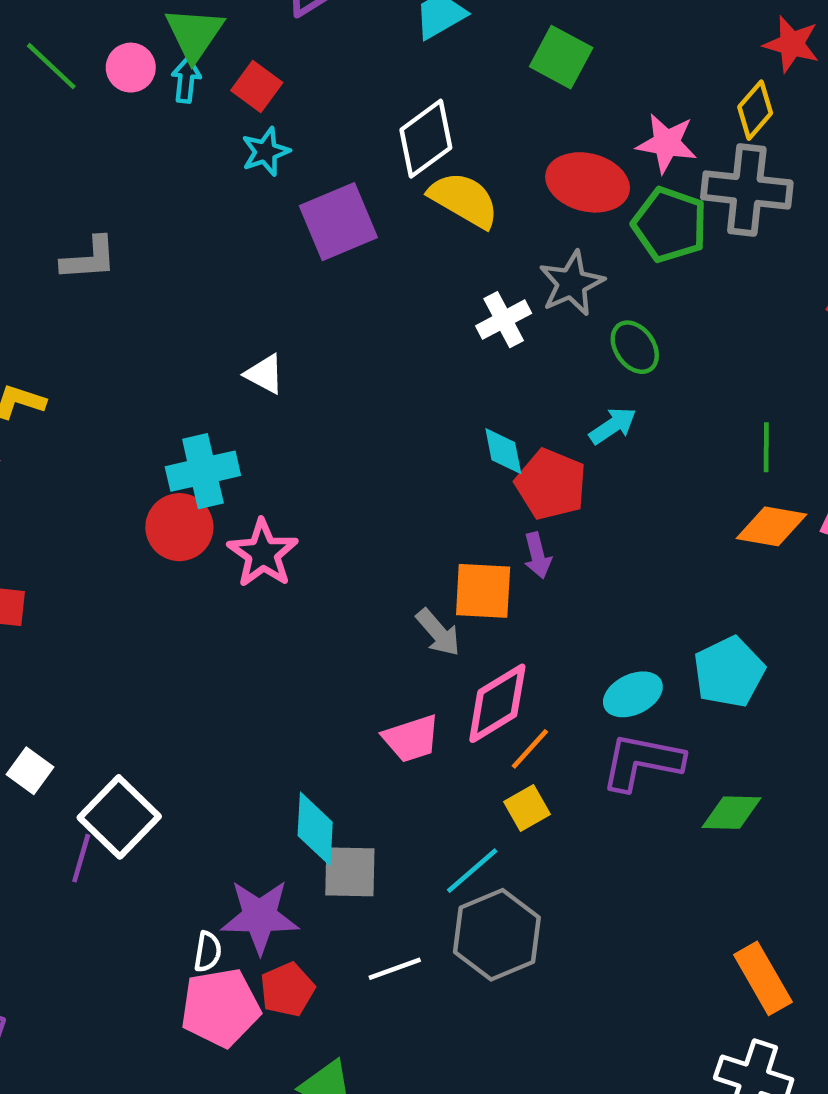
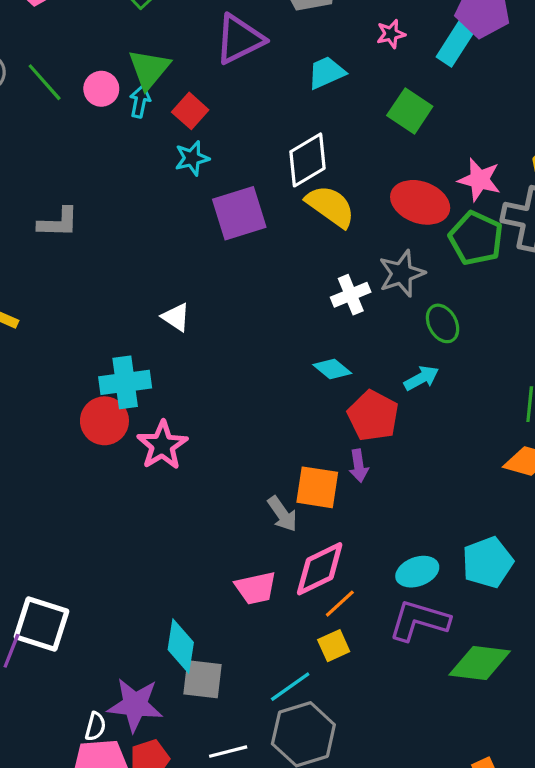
cyan diamond: (503, 451) -> (332, 369), moved, turned -45
green diamond: (731, 813) -> (480, 663), size x1.4
white square: (119, 817) -> (41, 624), turned -32

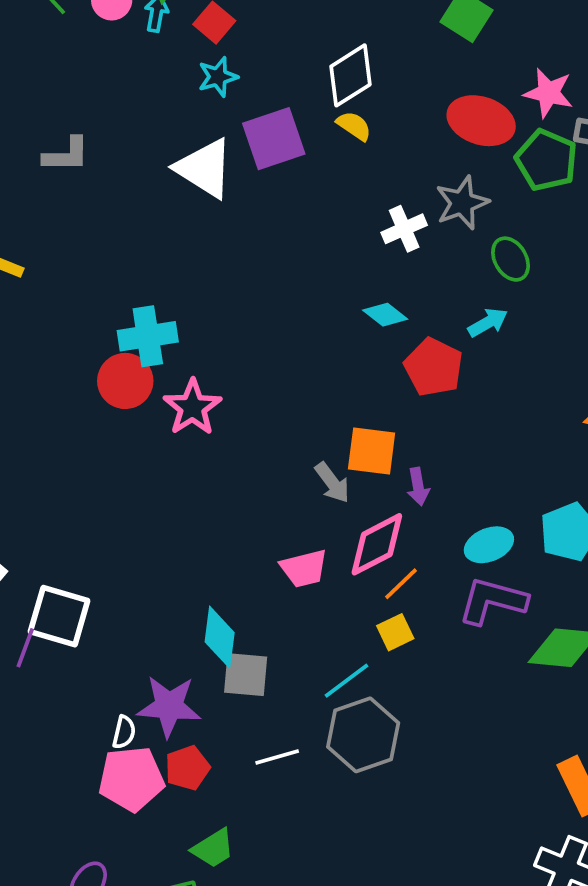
yellow semicircle: (330, 206) -> (354, 126), moved, size x0.6
white triangle: (176, 317) -> (204, 168), moved, size x1.8
purple arrow: (359, 466) -> (418, 487), moved

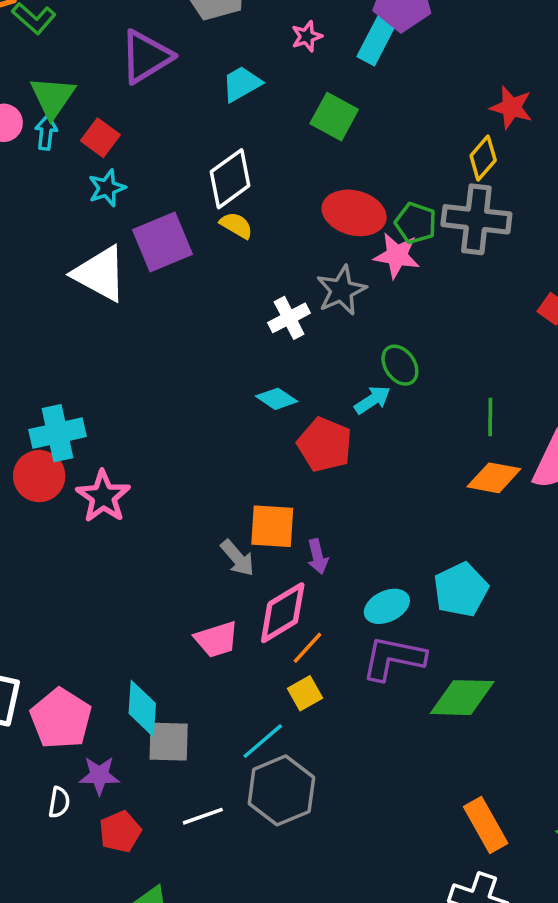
pink star: (548, 93) -> (397, 256), moved
green pentagon: (546, 160) -> (416, 223), moved, size x0.7
green ellipse: (511, 259) -> (400, 365), moved
purple star: (169, 706) -> (99, 775), size x0.7
pink pentagon: (131, 779) -> (61, 719), moved, turned -30

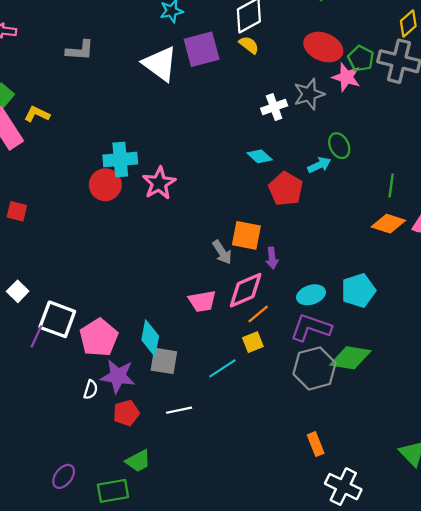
pink star: (103, 497) -> (159, 183), moved
purple star: (99, 775) -> (118, 376), size x1.4
gray hexagon: (281, 790) -> (314, 368), moved
orange rectangle: (486, 825) -> (316, 444), moved, size x0.7

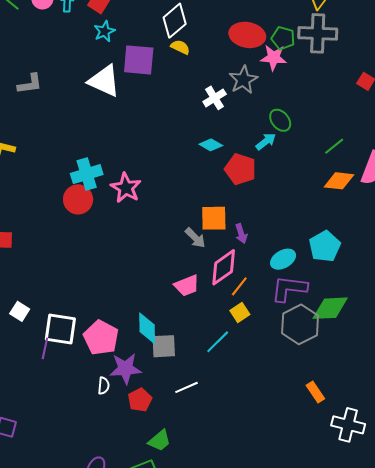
purple square: (202, 49) -> (139, 60), turned 32
green line: (391, 186) -> (334, 146), turned 55

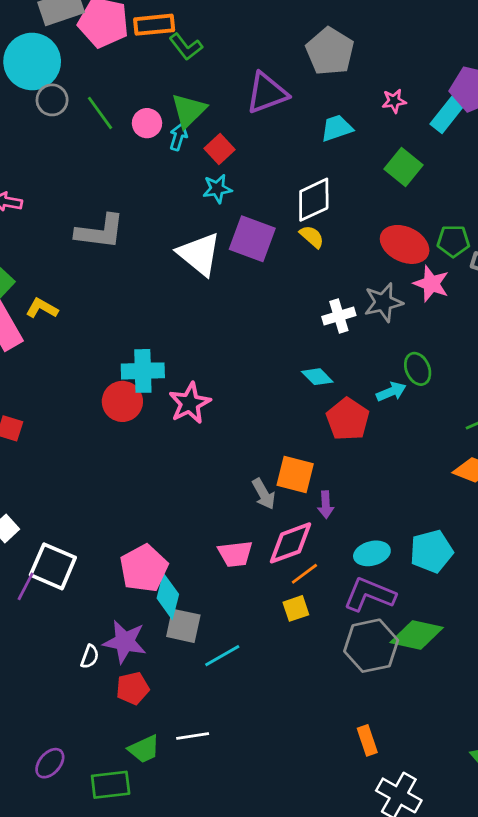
green pentagon: (283, 38) -> (453, 241), moved, turned -30
gray L-shape: (30, 84) -> (100, 232), size x1.4
pink pentagon: (101, 338) -> (144, 568), moved
cyan line: (218, 342) -> (222, 656), moved
white line: (187, 387) -> (193, 736), moved

